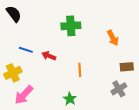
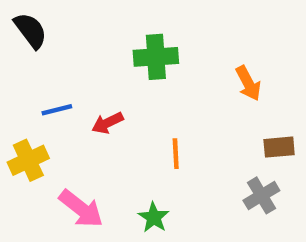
blue line: (26, 50) -> (57, 110), turned -32
red arrow: (49, 56) -> (107, 123), turned -48
pink arrow: (24, 95) -> (81, 209), moved, turned -95

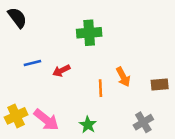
orange arrow: (248, 83) -> (123, 77), moved
yellow cross: (28, 160) -> (16, 116), moved
gray cross: (261, 195) -> (143, 122), moved

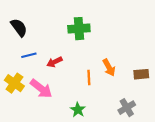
black semicircle: (17, 18) -> (19, 27), moved
yellow cross: (16, 116) -> (14, 83), moved, turned -30
pink arrow: (46, 120) -> (41, 89), moved

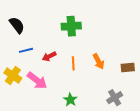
orange line: (89, 78) -> (73, 63), moved

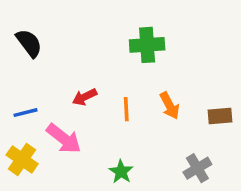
green cross: (71, 26) -> (147, 45), moved
blue line: (26, 50) -> (26, 113), moved
yellow cross: (13, 76) -> (22, 159), moved

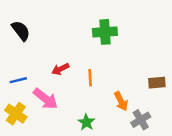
orange arrow: (170, 106) -> (121, 101), moved

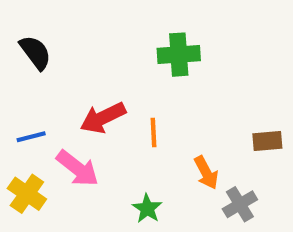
red arrow: (60, 69) -> (103, 118), size x1.5

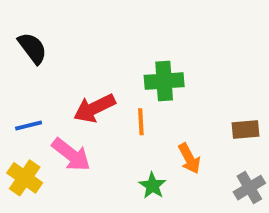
green cross: (179, 55) -> (164, 81), moved
gray cross: (240, 204) -> (249, 188), moved
green star: (147, 208) -> (153, 186), moved

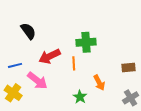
black semicircle: (32, 48) -> (28, 31), moved

